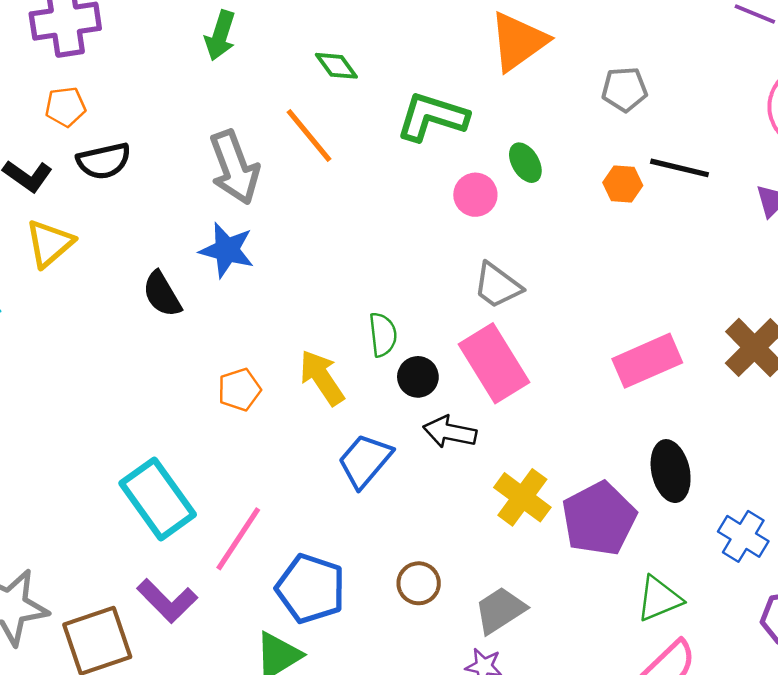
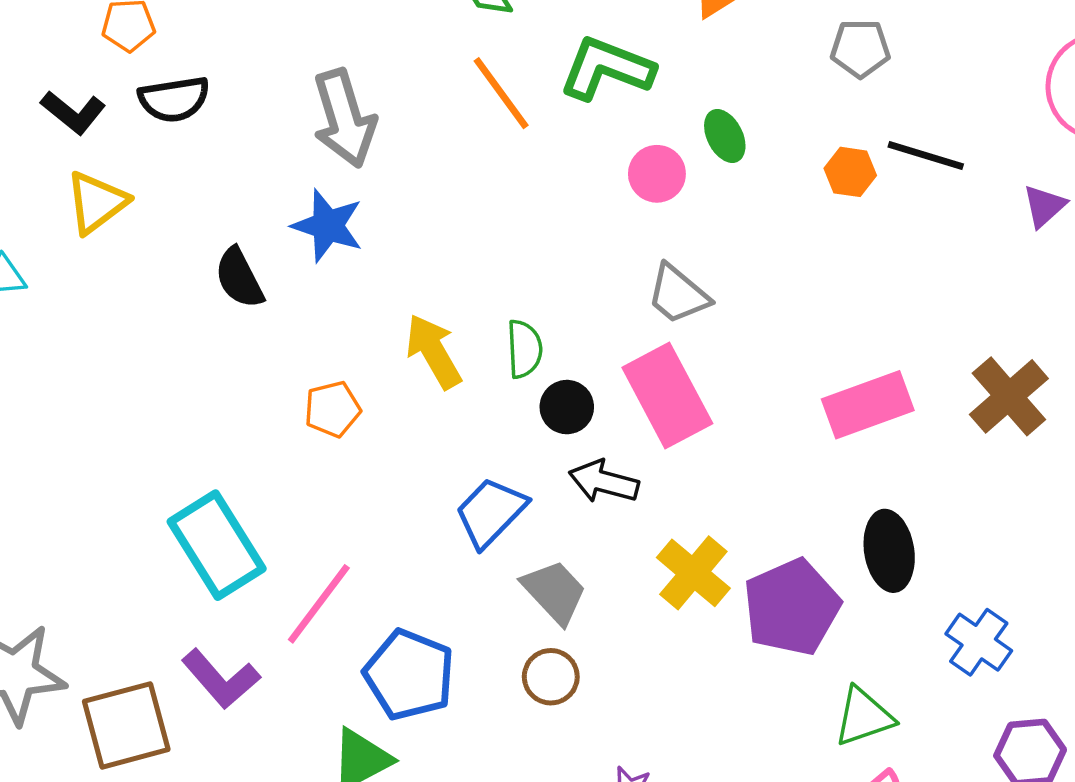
orange line: (309, 136) -> (501, 93), moved
yellow arrow: (322, 378) -> (434, 351), moved
gray trapezoid: (500, 610) -> (554, 592), moved, turned 76

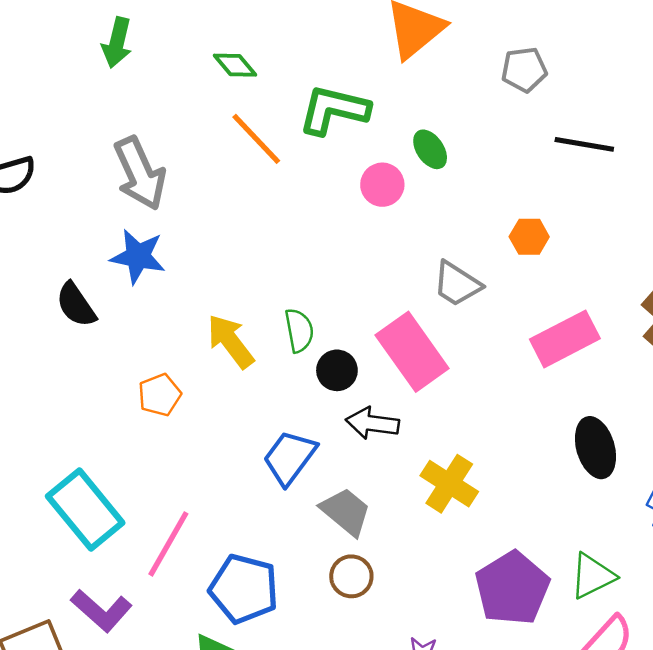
orange hexagon: (850, 172) -> (529, 237), moved
gray trapezoid: (678, 294) -> (457, 284), moved
purple pentagon: (792, 607) -> (512, 588), moved

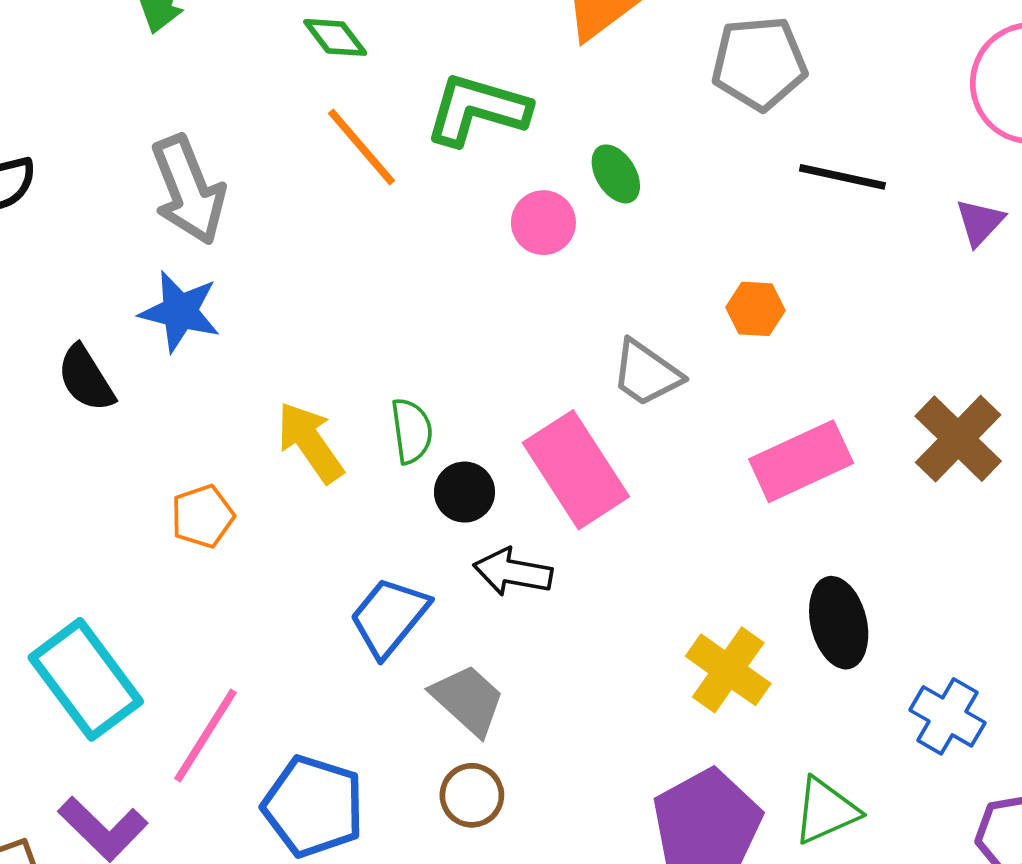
gray pentagon: (524, 70) -> (759, 63), size x1.4
yellow cross: (449, 484) -> (728, 670), moved

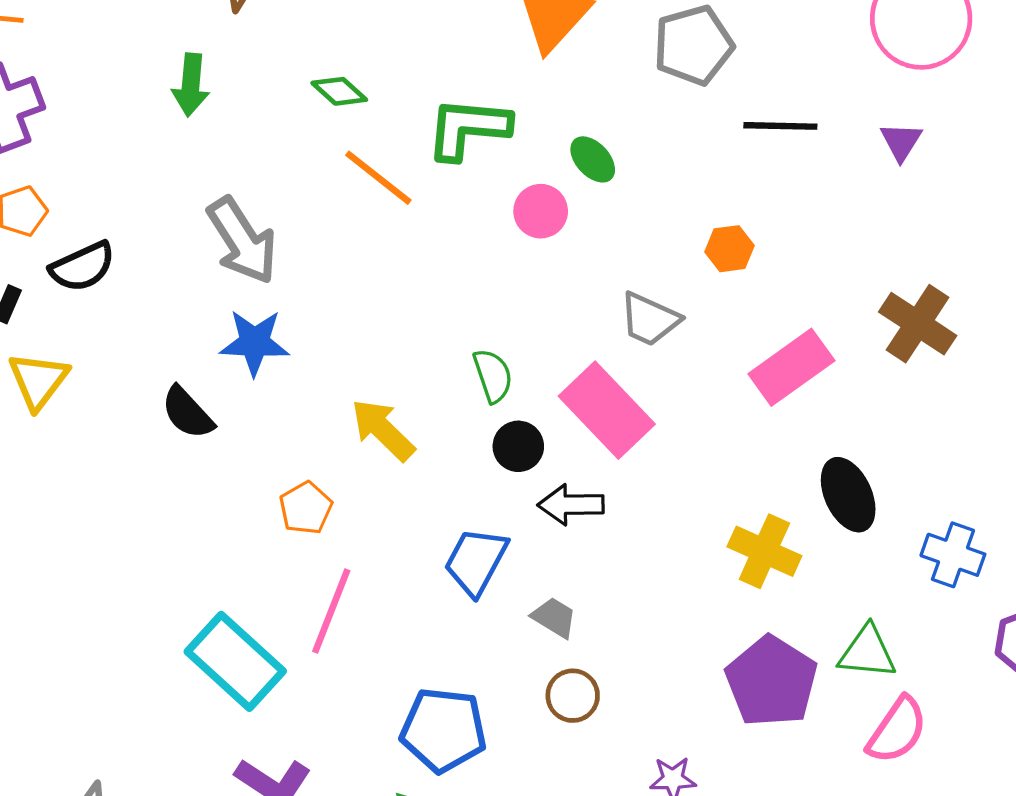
green semicircle: (412, 431) -> (493, 376), moved
gray trapezoid: (468, 700) -> (554, 617), size x0.7
pink line: (206, 736) -> (331, 611), moved
green triangle: (826, 811) -> (867, 652), turned 40

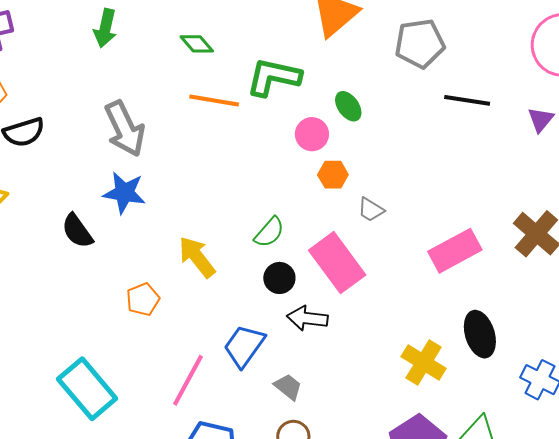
orange line: (378, 178) -> (214, 101), turned -36
orange hexagon: (729, 249) -> (333, 175), moved
gray trapezoid: (650, 319) -> (371, 210), size x0.7
green semicircle: (493, 376) -> (269, 232), turned 52
pink line: (331, 611) -> (188, 380), moved

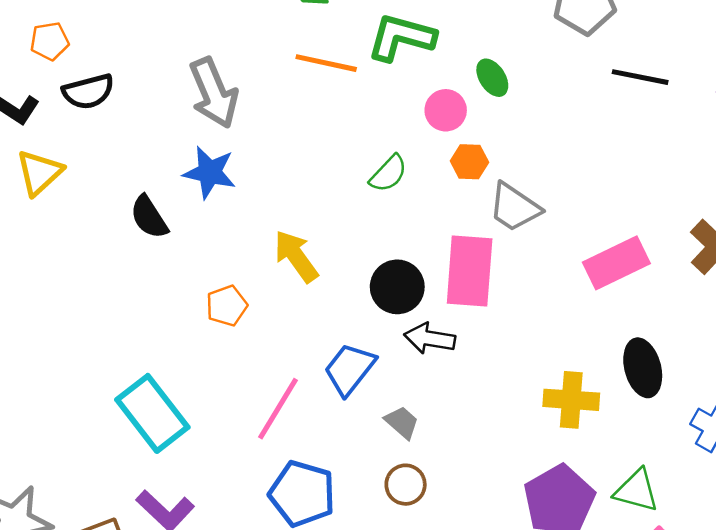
gray trapezoid: (371, 210) -> (514, 207), size x1.6
green semicircle: (269, 232) -> (388, 174), moved
pink rectangle: (337, 263) -> (470, 271), turned 38
black circle: (279, 278) -> (397, 287), size x1.4
yellow cross: (424, 362) -> (571, 400), turned -30

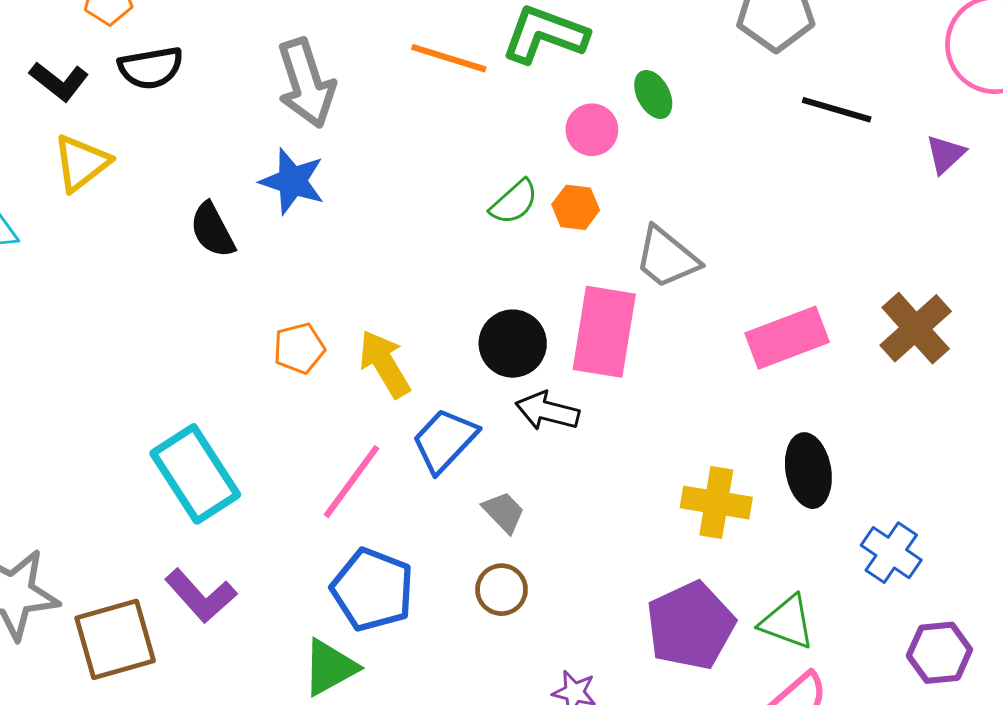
orange hexagon: (469, 162) -> (576, 207), moved
yellow arrow: (296, 256) -> (385, 364), moved

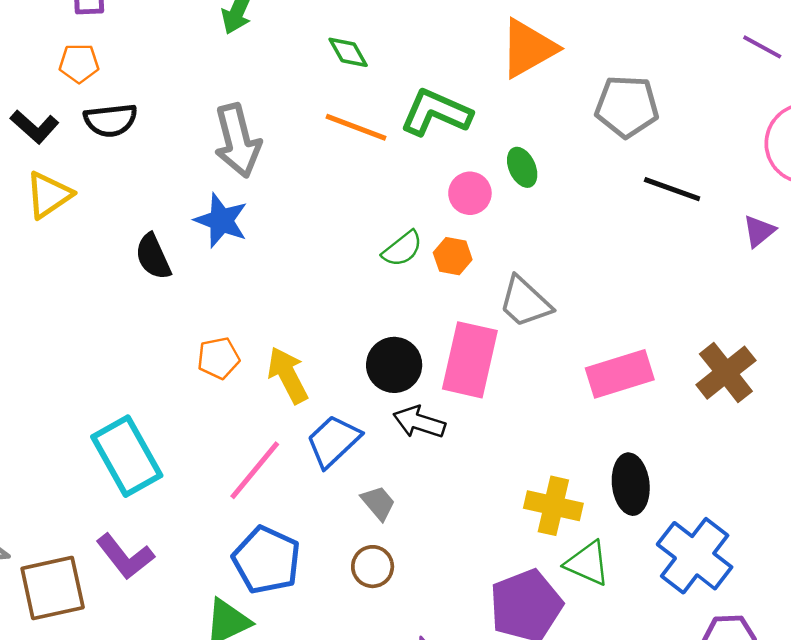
blue cross: (891, 553) -> (695, 556), size x1.5
green triangle: (787, 622) -> (587, 563), moved

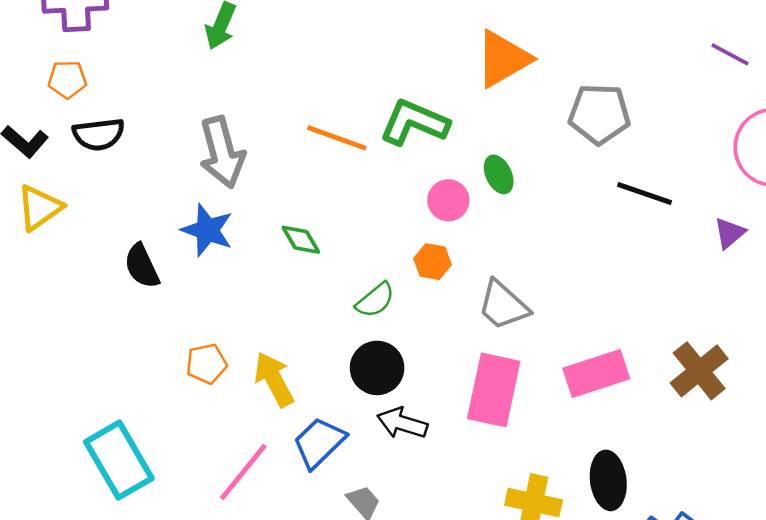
green diamond: (348, 52) -> (301, 240), moved
green semicircle: (402, 249) -> (375, 300), moved
pink rectangle: (470, 360) -> (494, 390), moved

